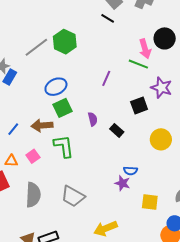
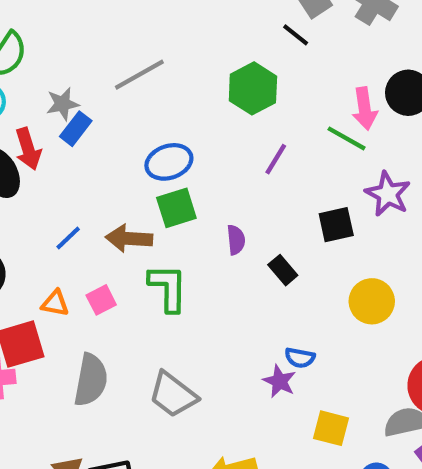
green hexagon: (65, 42) -> (253, 88), moved

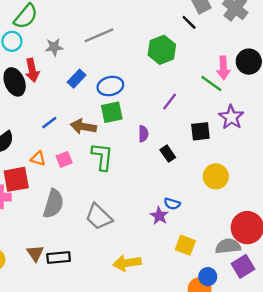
blue rectangle: (76, 129) -> (77, 79), moved
purple line: (276, 159) -> (170, 101), moved

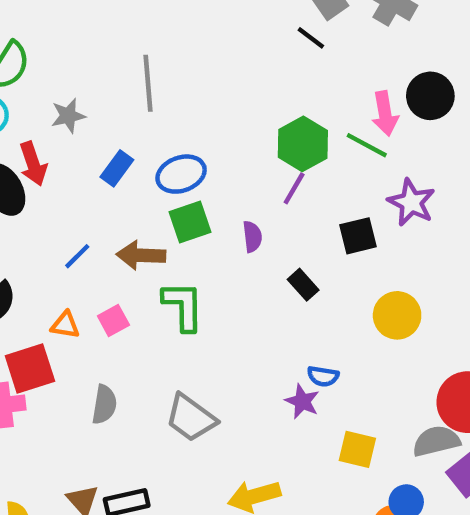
gray line: (99, 35) -> (148, 83), turned -64
green hexagon: (162, 50) -> (303, 144), moved
purple semicircle: (143, 134) -> (252, 237), moved
gray semicircle: (53, 204) -> (104, 405), size x0.7

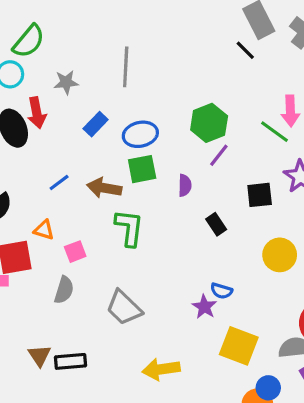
green hexagon: (303, 144) -> (209, 123), moved
pink square: (113, 320) -> (75, 252), moved
yellow square: (357, 449) -> (239, 346), size x1.4

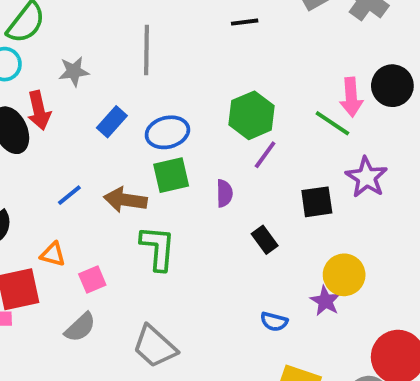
black line: (245, 50) -> (245, 22), moved, turned -50
gray semicircle: (64, 290) -> (80, 327), turned 32
purple star: (204, 307) -> (325, 301), moved

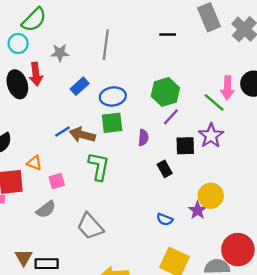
purple star: (366, 177) -> (211, 136), moved
blue line: (69, 195) -> (62, 131), moved
black square: (317, 202) -> (185, 146), moved

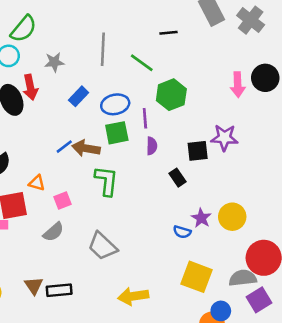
green line: (214, 102) -> (142, 63), moved
purple line: (171, 117) -> (145, 118), moved, turned -42
purple star: (211, 136) -> (224, 138), turned -30
yellow circle: (211, 196) -> (232, 217), moved
purple star: (197, 210) -> (201, 218), moved

